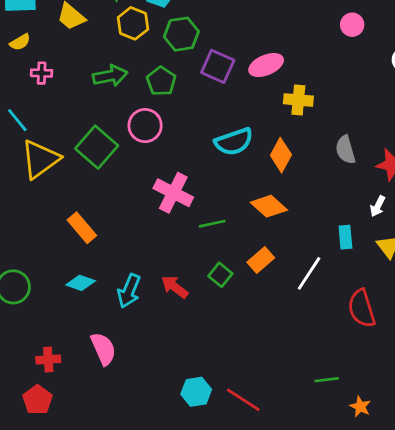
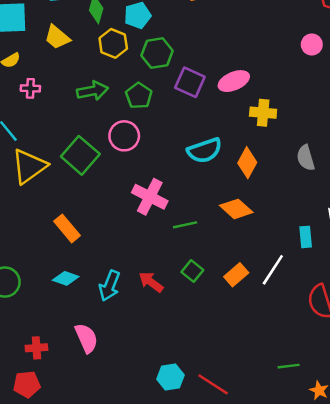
orange rectangle: (261, 260) -> (236, 275), moved
red pentagon: (37, 400) -> (27, 384), turned 30

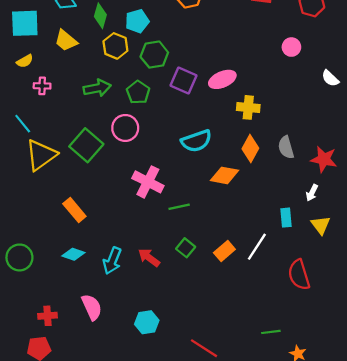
orange diamond: (247, 163) -> (250, 148), moved
orange diamond: (236, 209) -> (224, 175), moved, turned -32
cyan hexagon: (170, 377) -> (147, 322), moved

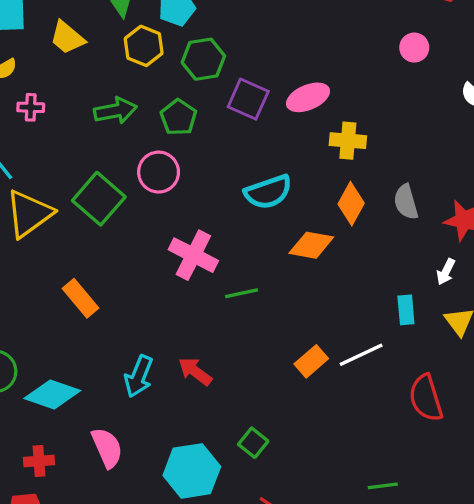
white line: (257, 247) -> (361, 355), turned 32
green square: (186, 248) -> (253, 443), moved
cyan diamond: (73, 254) -> (52, 395), moved, size x1.5
cyan hexagon: (147, 322) -> (192, 471), size x1.5

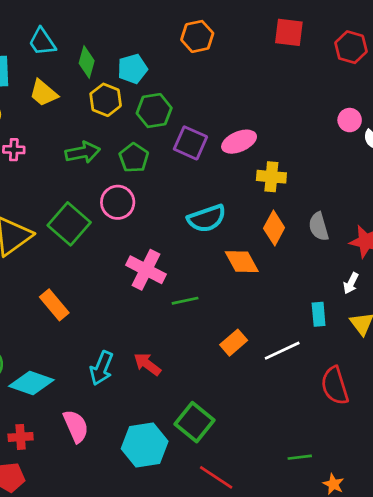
pink circle: (414, 48) -> (350, 120), moved
orange diamond: (311, 245) -> (242, 262), turned 51
orange rectangle: (311, 361) -> (234, 343), moved
green square: (253, 443) -> (195, 422), size x1.6

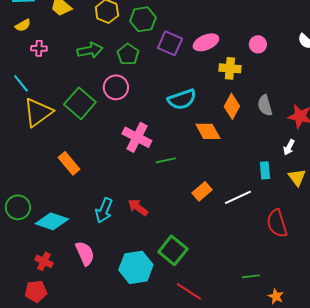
pink circle: (350, 120) -> (258, 44), moved
red cross: (21, 437) -> (44, 261), turned 30

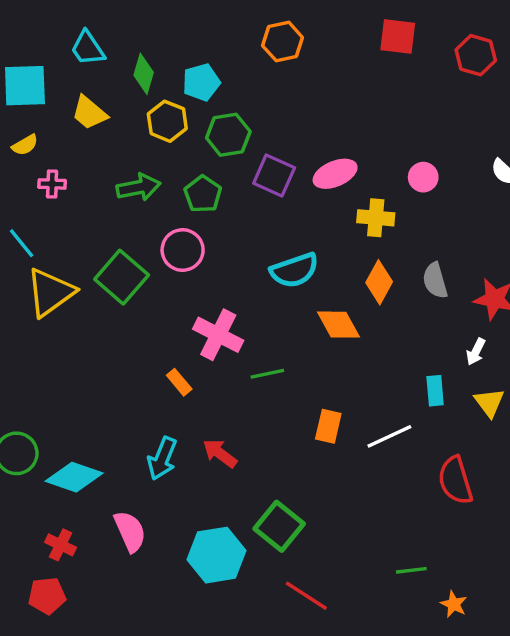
orange rectangle: (69, 163) -> (179, 382), moved, size x0.7
orange rectangle: (202, 191) -> (328, 426), turned -36

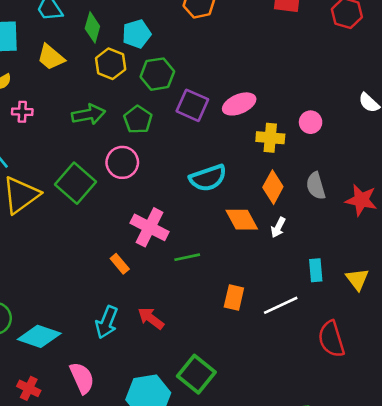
pink circle: (423, 177) -> (311, 122), moved
white arrow: (476, 352) -> (278, 227), moved

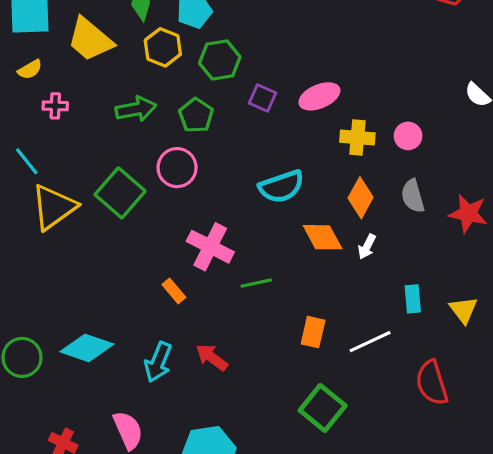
yellow trapezoid: (51, 57) -> (90, 39), size x1.4
purple square: (192, 105) -> (262, 98), size x0.7
pink circle: (311, 122) -> (408, 136), moved
cyan diamond: (39, 336) -> (87, 348), moved
green square: (196, 374) -> (323, 408), moved

